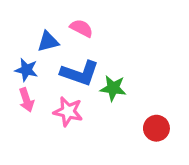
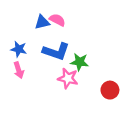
blue triangle: (48, 41) -> (42, 22), moved
pink star: (68, 112) -> (68, 78), moved

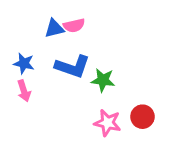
pink semicircle: (57, 20) -> (74, 25), turned 140
pink star: (68, 78) -> (108, 123), moved

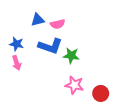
pink semicircle: (74, 25) -> (58, 24), moved
red circle: (142, 117) -> (101, 93), moved

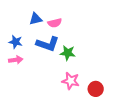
pink arrow: (17, 63) -> (16, 60), turned -80

